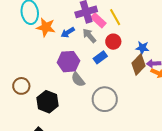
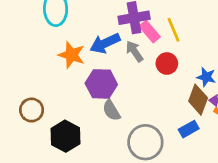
orange star: (46, 27) -> (71, 55), moved
blue arrow: (68, 32) -> (105, 43), size x1.5
blue rectangle: (100, 57) -> (189, 129), moved
brown diamond: (138, 64) -> (198, 100), turned -30

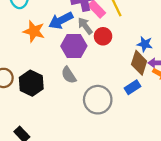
red circle: (167, 64) -> (103, 36), moved
purple hexagon: (101, 84) -> (74, 46), moved
black hexagon: (65, 136) -> (31, 83), moved

